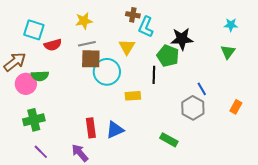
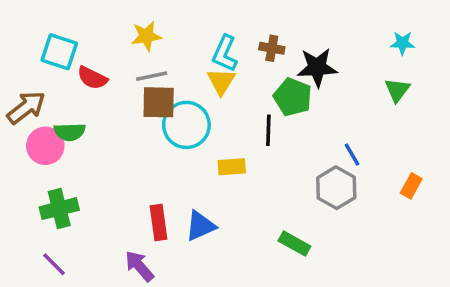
brown cross: (133, 15) -> (272, 48), moved
cyan L-shape: (146, 27) -> (225, 53), moved
red semicircle: (53, 45) -> (92, 78), turned 42
purple line: (41, 152) -> (54, 264), moved

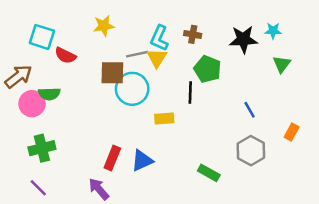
cyan star: (402, 43) -> (273, 31), moved
black star: (317, 67) -> (243, 39), moved
gray line: (152, 76) -> (137, 54), moved
gray hexagon: (336, 188) -> (251, 151), moved
red rectangle: (159, 222) -> (112, 158), turned 30

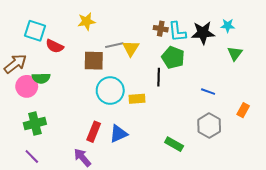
cyan L-shape: (159, 38) -> (177, 32), moved, turned -30
cyan circle: (132, 89) -> (110, 91), moved
blue line: (250, 110) -> (208, 92), turned -40

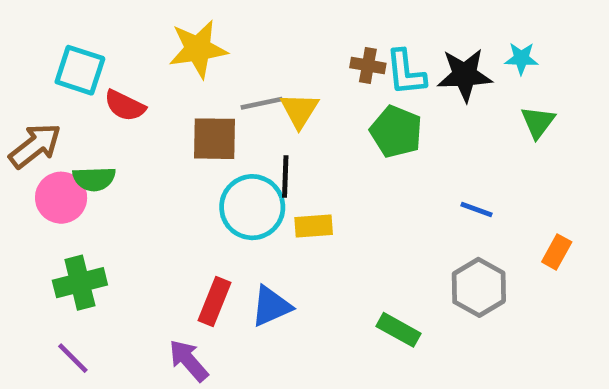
yellow star: (86, 21) -> (198, 49), size x1.4
black line: (159, 77) -> (285, 176), moved

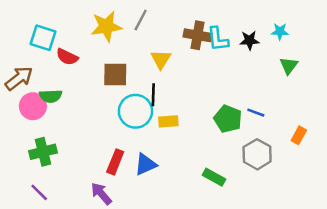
brown cross: (368, 65) -> (198, 35), size x1.5
black star: (465, 75) -> (249, 40), size x0.7
gray line: (262, 103) -> (141, 20), moved, turned -50
green pentagon: (396, 132) -> (228, 119), moved

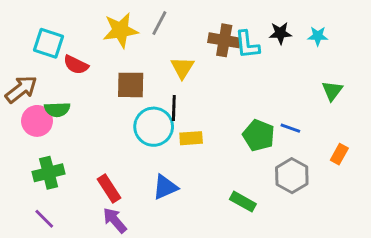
black star: (249, 40) -> (280, 33), moved
green triangle: (289, 66) -> (332, 91), moved
red rectangle: (115, 162) -> (109, 189), moved, turned -55

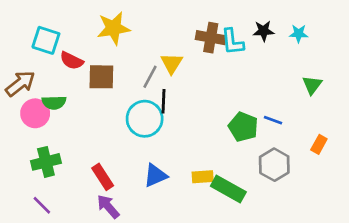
gray line: (159, 23) -> (150, 77), moved
brown square: (131, 85) -> (101, 77), moved
yellow rectangle: (191, 138) -> (203, 177), moved
green rectangle: (243, 202) -> (228, 189), size x1.4

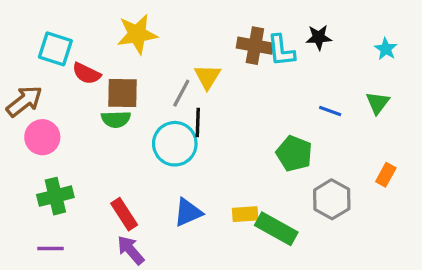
cyan star: (299, 34) -> (386, 49), moved, turned 30
green semicircle: (54, 103) -> (116, 119), moved
blue line: (273, 120) -> (330, 111), moved
purple line: (42, 205) -> (50, 248), turned -45

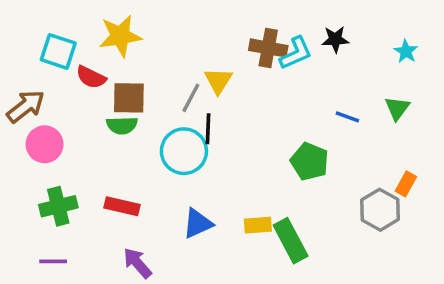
yellow star: (137, 34) -> (120, 36), moved
cyan L-shape: (281, 50) -> (296, 53), turned -108
gray hexagon: (332, 199) -> (380, 210), moved
red rectangle: (124, 214) -> (122, 206), moved, turned -44
green rectangle: (276, 229) -> (291, 241), turned 33

